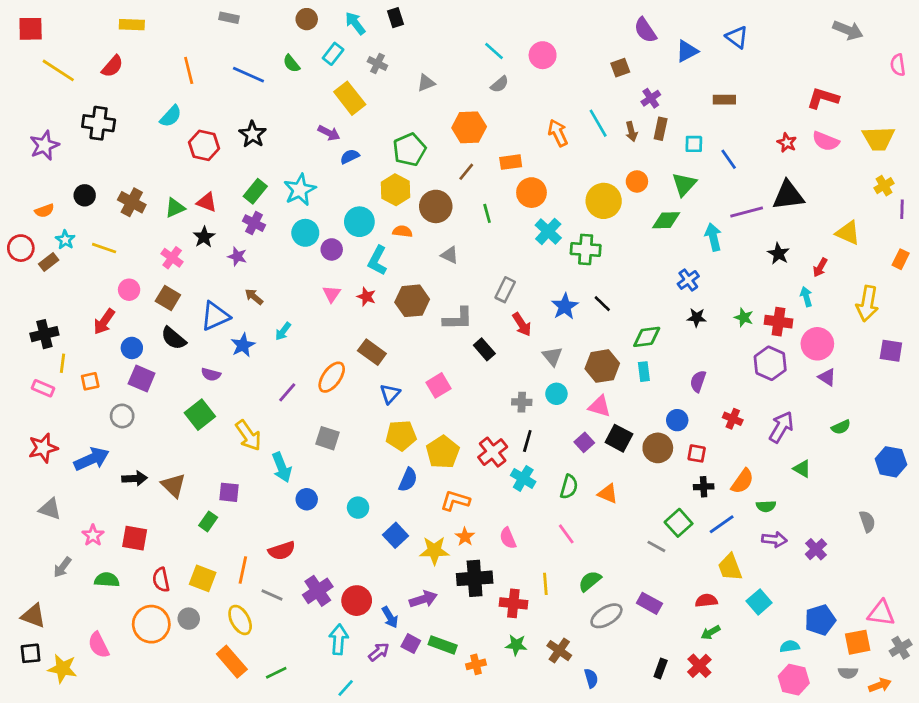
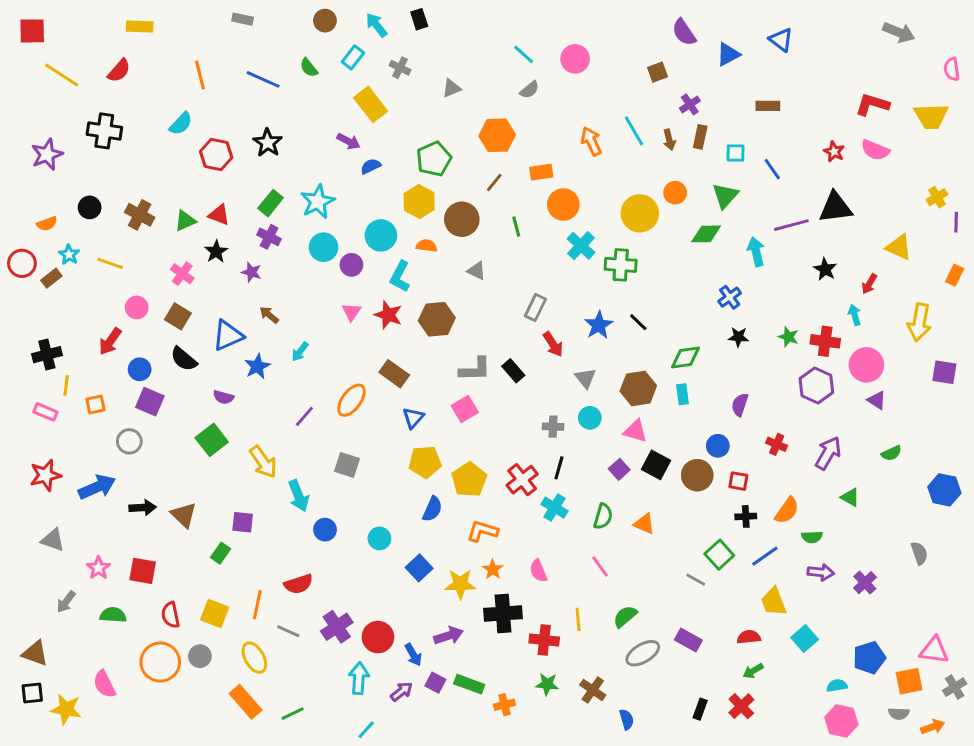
yellow trapezoid: (878, 138) -> (931, 116), moved
red star: (366, 297) -> (388, 315), size x1.4
gray L-shape: (458, 319) -> (475, 369), moved

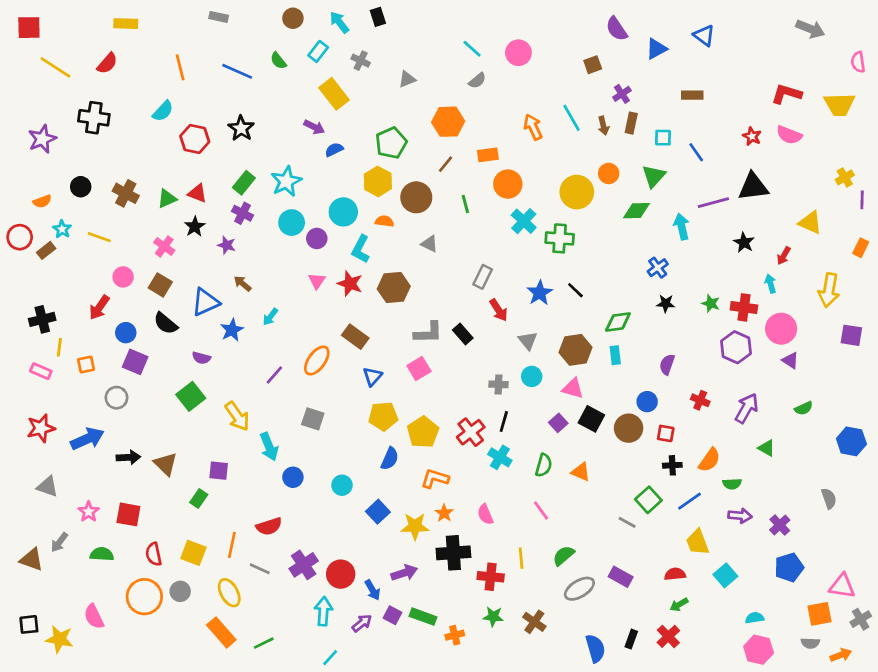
brown triangle: (35, 653) -> (32, 559), moved
blue pentagon: (869, 658) -> (789, 567), moved
blue semicircle: (627, 719) -> (595, 648), moved, size x1.5

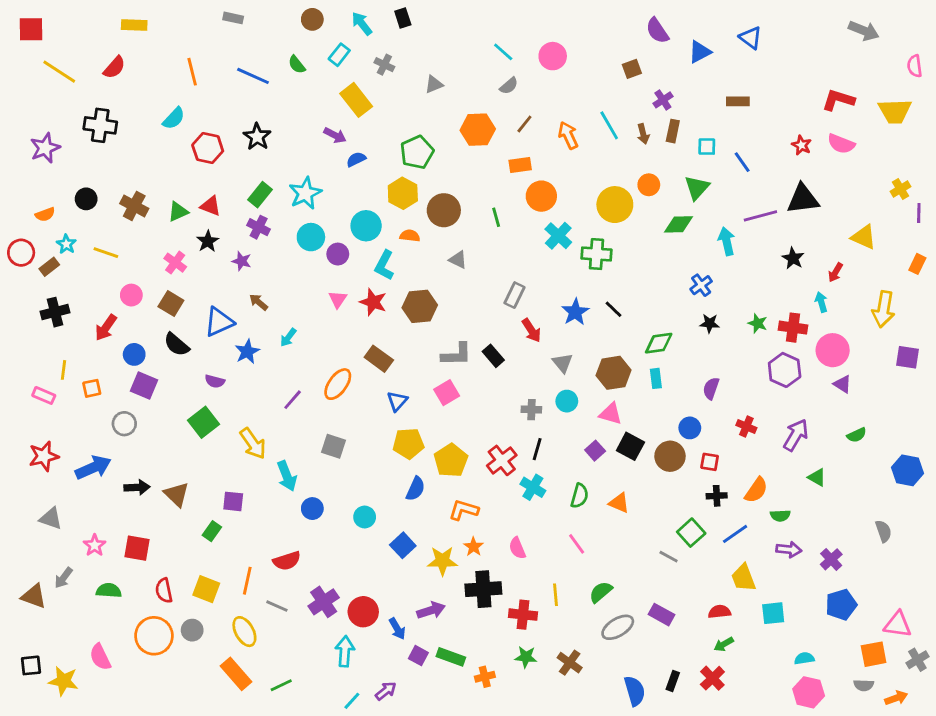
brown line: (445, 164) -> (524, 124), moved
black cross: (42, 319) -> (55, 312), moved
cyan square: (725, 575) -> (773, 613), turned 35
purple arrow: (362, 623) -> (386, 691), moved

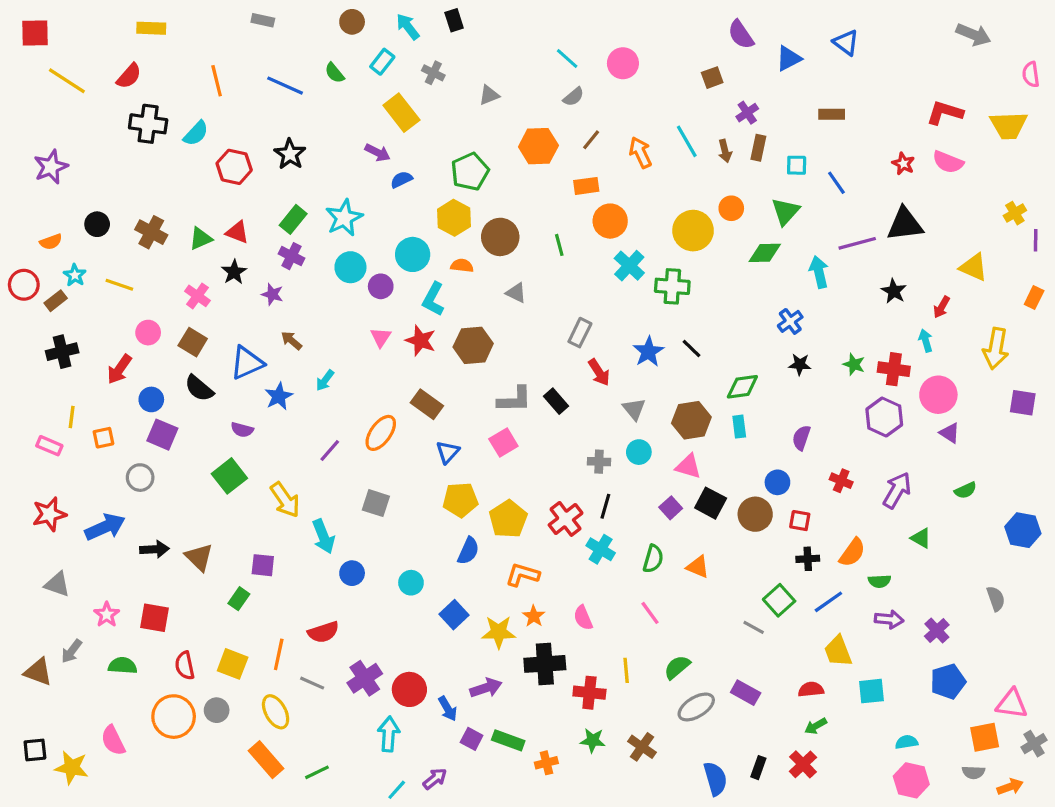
black cross: (100, 125) -> (148, 124), moved

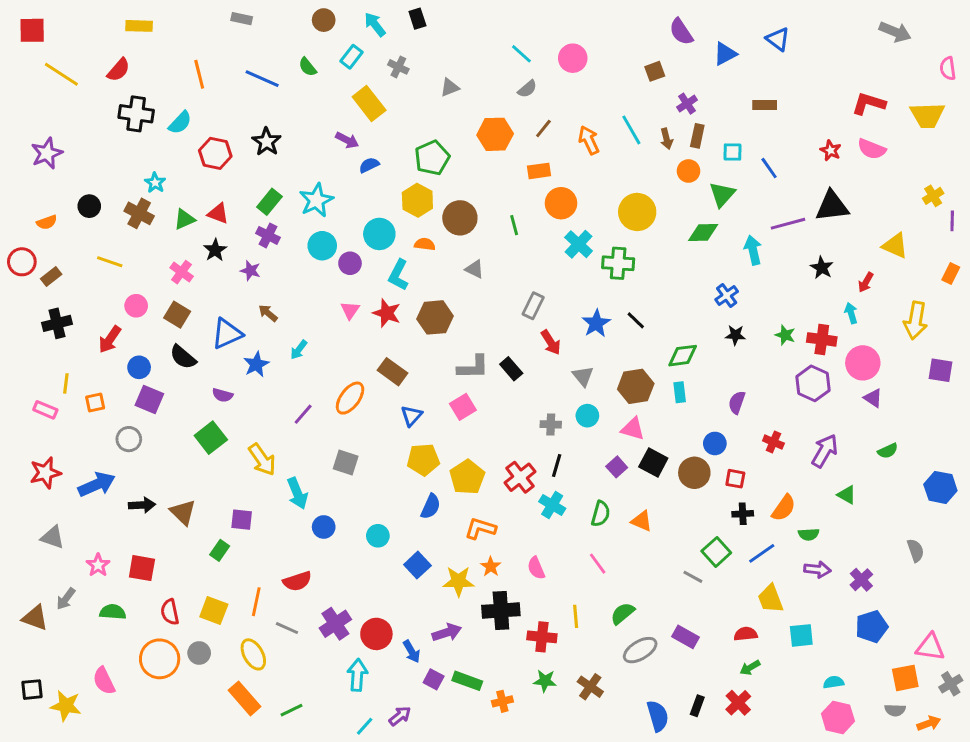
orange circle: (731, 208) -> (688, 171), moved
cyan star: (75, 275) -> (155, 183), moved

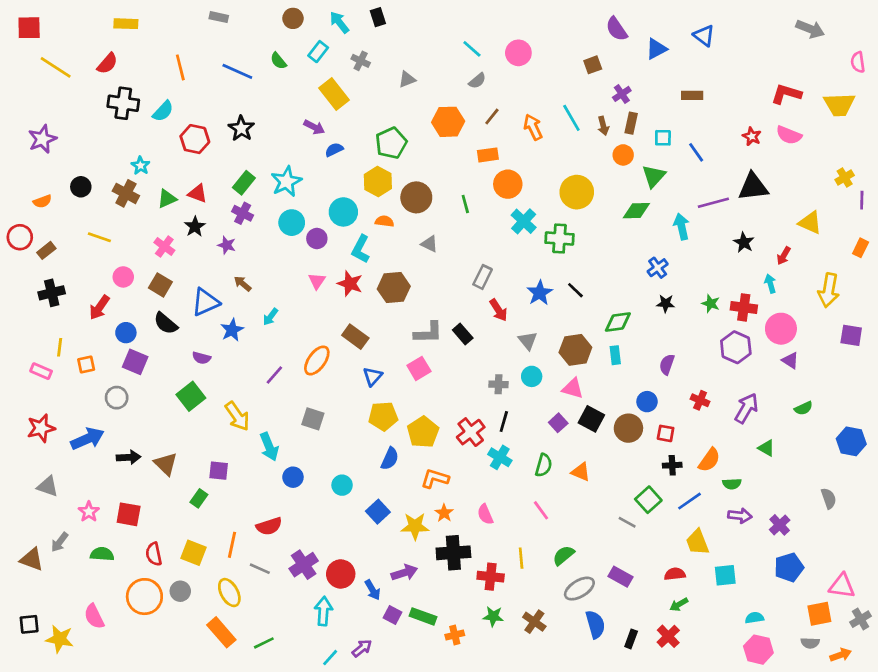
blue semicircle: (658, 716) -> (595, 624), moved

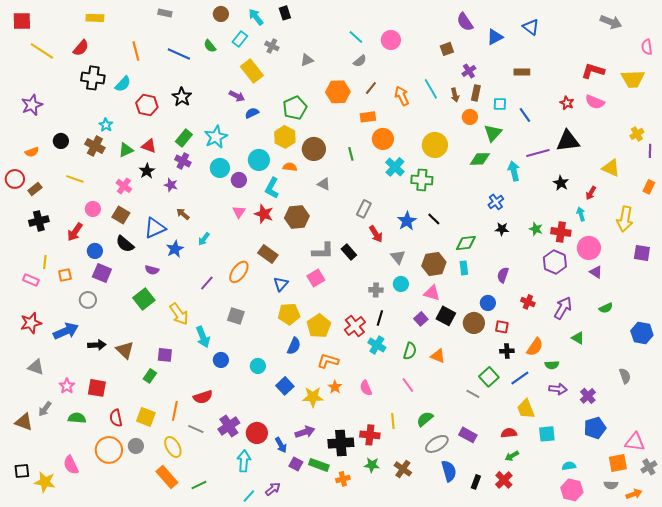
black cross: (453, 553) -> (341, 443), moved

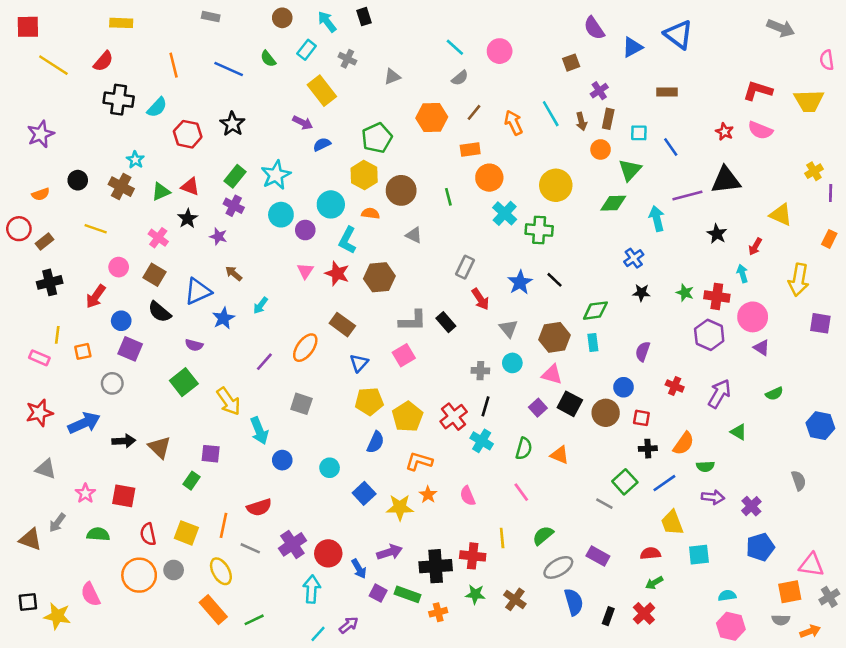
blue triangle: (531, 27) -> (678, 34), size x1.4

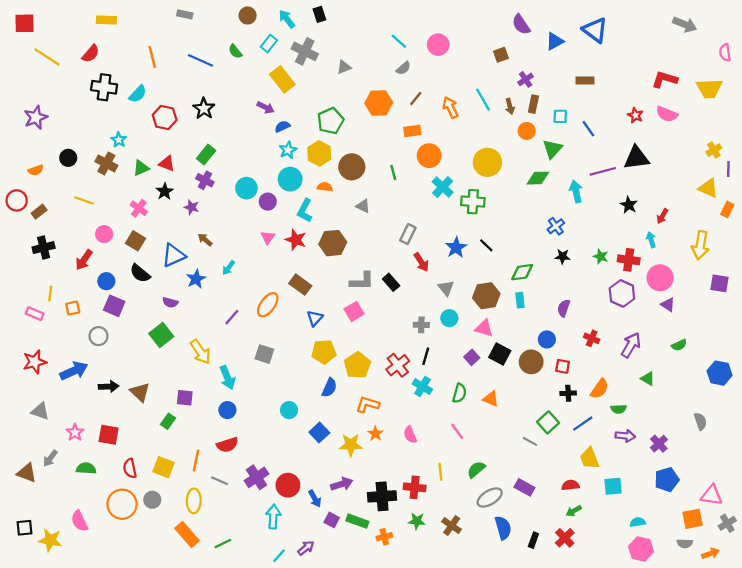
gray cross: (347, 59) -> (305, 51), size x1.6
cyan star: (276, 175) -> (288, 150), moved, size x0.7
yellow triangle: (781, 215) -> (708, 188), moved
blue circle: (282, 460) -> (227, 410), moved
yellow ellipse: (221, 571) -> (194, 501), turned 30

